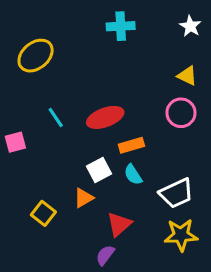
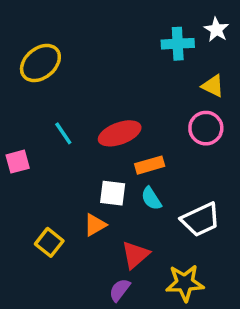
cyan cross: (121, 26) -> (178, 44), moved
white square: (99, 170) -> (113, 193), turned 35
yellow star: (181, 235) -> (185, 283), moved

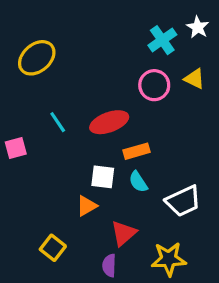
cyan cross: (178, 44) -> (162, 40), turned -32
pink circle: (206, 128) -> (154, 85), moved
yellow square: (49, 242) -> (53, 248), moved
purple semicircle: (120, 290) -> (109, 265), turned -35

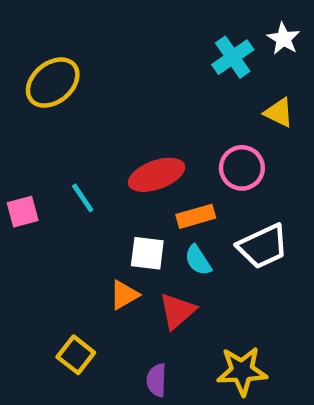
pink circle: (154, 85) -> (242, 168), moved
cyan line: (58, 122) -> (83, 198), moved
white trapezoid: (183, 201) -> (263, 246), moved
red triangle: (124, 233) -> (177, 311), moved

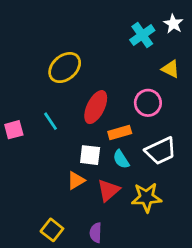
yellow ellipse: (53, 83) -> (65, 68), moved
red ellipse: (157, 175) -> (96, 107), turned -44
yellow square: (76, 355) -> (52, 230), moved
yellow star: (242, 371) -> (147, 197), moved

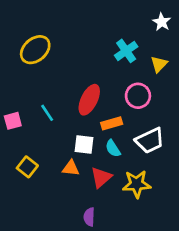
cyan cross: (142, 35) -> (126, 51), moved
yellow ellipse: (65, 68) -> (35, 50), moved
yellow triangle: (171, 69) -> (159, 64), turned 48
orange triangle: (76, 180) -> (71, 168), turned 36
yellow square: (52, 230) -> (27, 167), moved

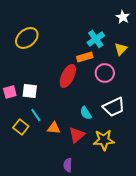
cyan line: (47, 113) -> (36, 115), moved
orange rectangle: (112, 123) -> (85, 57), moved
white square: (84, 144) -> (30, 91), moved

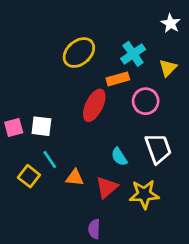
yellow ellipse: (27, 38) -> (79, 53), moved
white trapezoid: (114, 107) -> (158, 148), turned -85

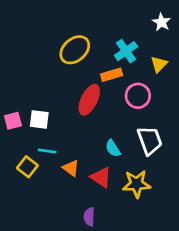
cyan line: (50, 160) -> (47, 151), turned -48
orange triangle: (75, 178) -> (71, 168), turned 30
red triangle: (107, 187) -> (101, 177), turned -45

